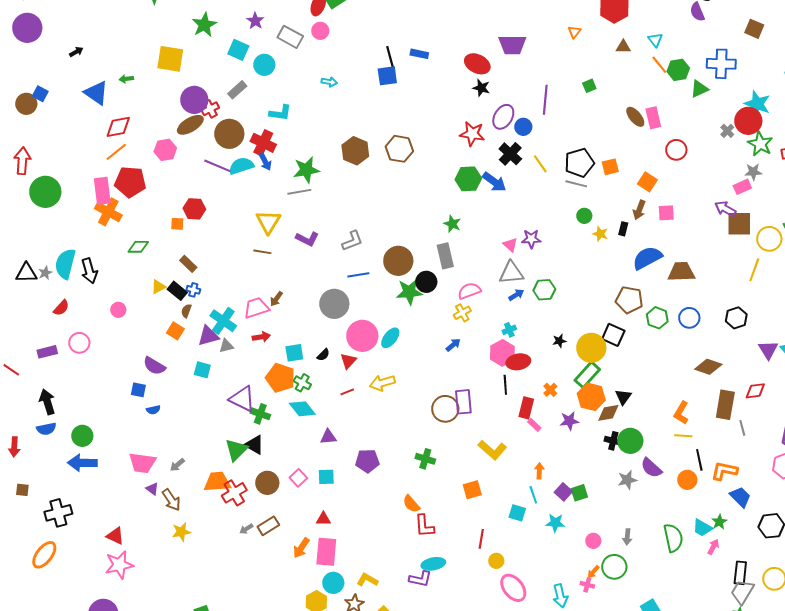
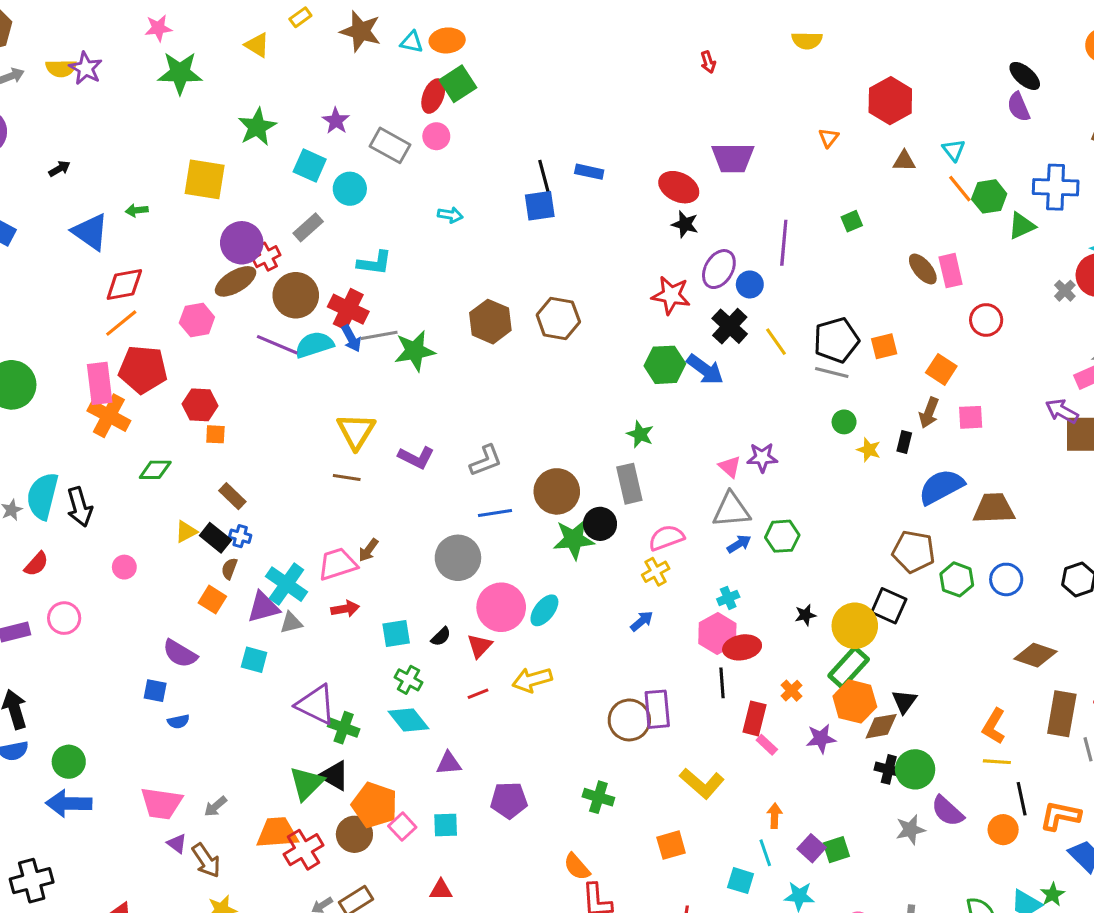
gray line: (299, 192) -> (379, 335), moved
red hexagon: (194, 209) -> (200, 405), moved
orange pentagon: (280, 378) -> (375, 805), moved

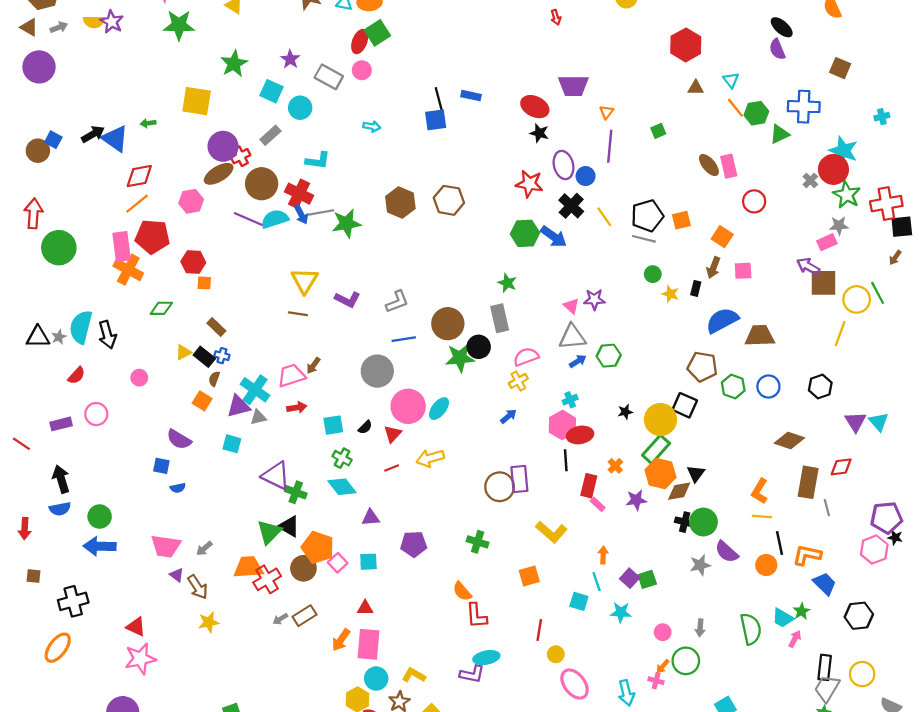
orange triangle: (829, 138) -> (606, 112), moved
black arrow: (59, 169) -> (93, 134), moved, size x1.5
purple ellipse: (719, 269) -> (564, 165), turned -44

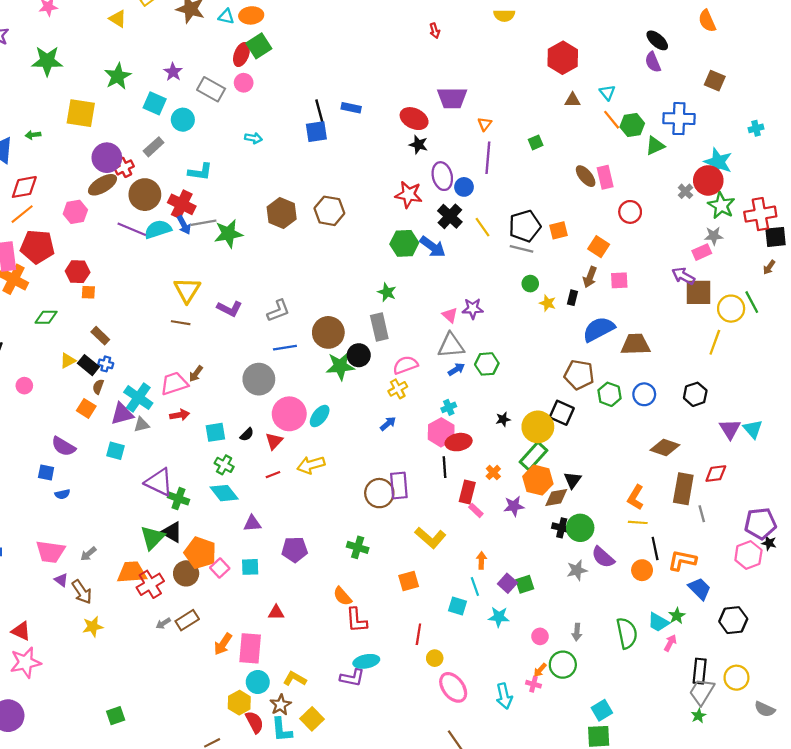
green star: (179, 25) -> (47, 61), moved
red triangle: (365, 608) -> (276, 613), moved

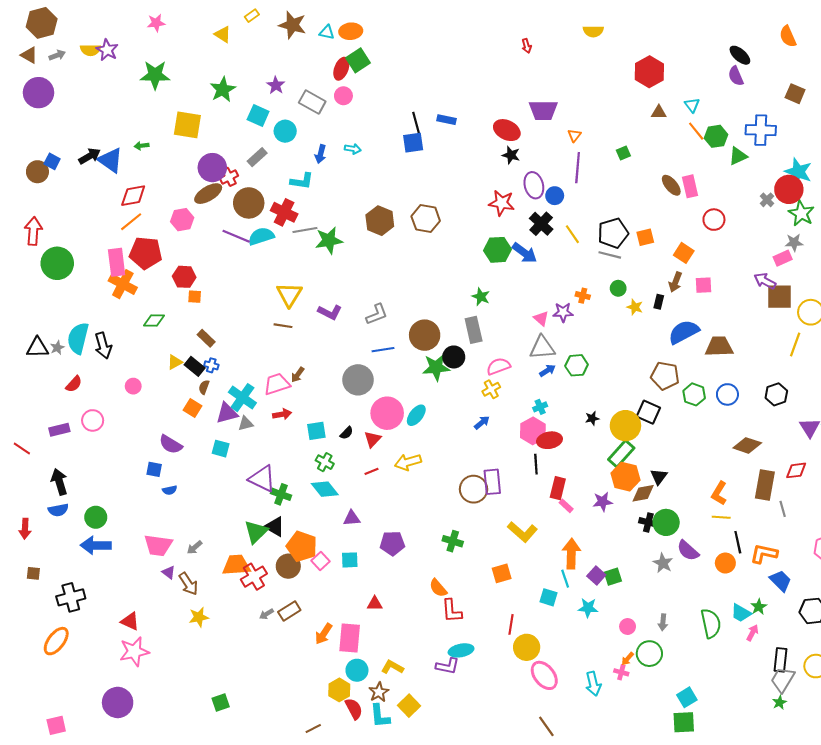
blue arrow: (184, 225) -> (321, 154), moved, turned 42
orange cross: (493, 472) -> (583, 296), moved, turned -32
orange arrow: (481, 560) -> (571, 554), size x1.8
gray star: (577, 570) -> (663, 563), turned -30
yellow circle: (435, 658) -> (527, 647), size x1.6

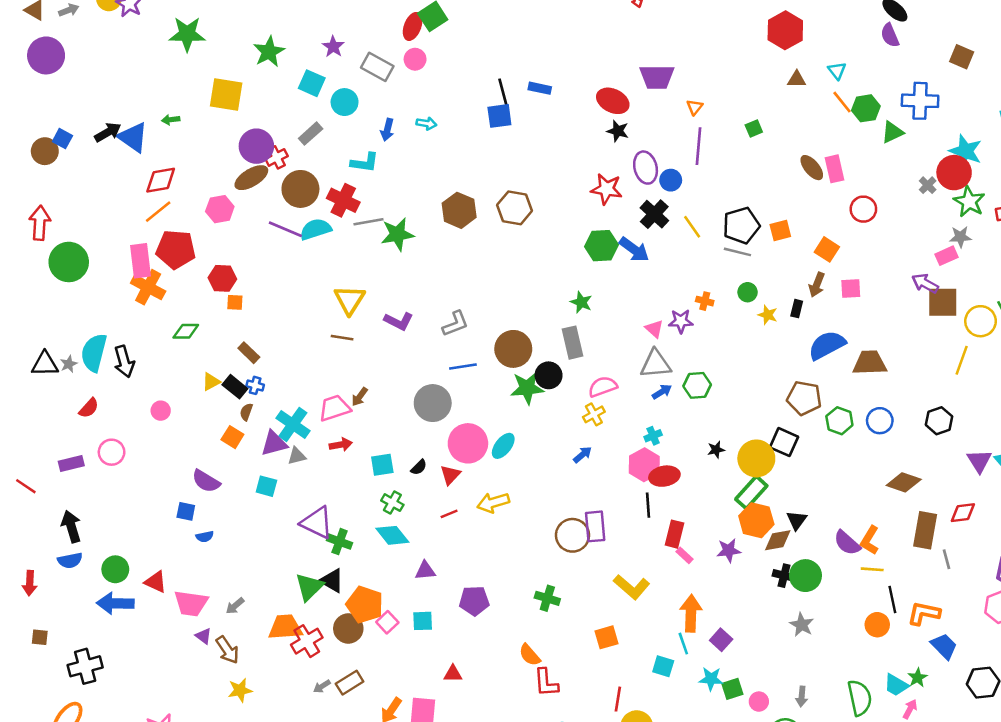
purple semicircle: (688, 551) -> (847, 543), moved
green square: (613, 577) -> (732, 689), moved
red triangle: (130, 621) -> (156, 582), moved

